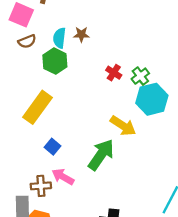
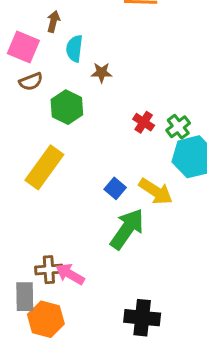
cyan semicircle: (59, 38) -> (74, 49), moved
blue square: (52, 147) -> (115, 188), moved
pink arrow: (63, 177) -> (70, 274), moved

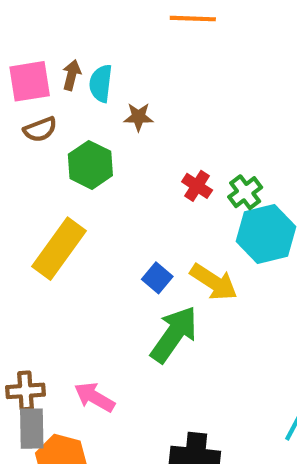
brown arrow: (53, 21) -> (72, 75), moved
pink square: (23, 47) -> (30, 81), turned -32
brown cross: (49, 270) -> (25, 391), moved

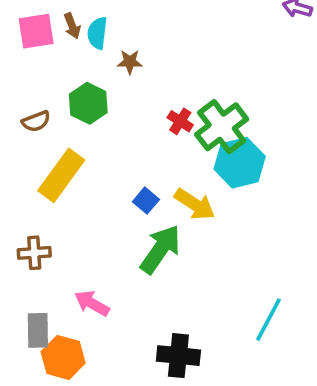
brown arrow: (72, 75) -> (72, 26), turned 145
brown semicircle: (40, 129) -> (36, 121), moved
green cross: (245, 192) -> (222, 127), size x1.8
brown cross: (25, 391) -> (34, 253), moved

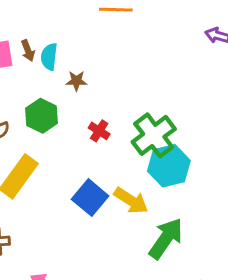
red cross: (180, 121) -> (99, 131), moved
blue square: (146, 201) -> (90, 198), size x1.6
green arrow: (160, 249) -> (166, 239), moved

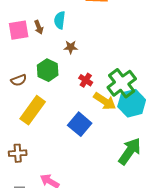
cyan semicircle: (49, 57) -> (60, 20), moved
yellow arrow: (131, 201) -> (105, 101), moved

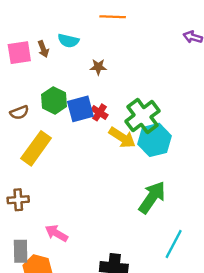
cyan semicircle: (60, 20) -> (68, 41), turned -84
brown star: (71, 47) -> (98, 67), moved
blue square: (80, 124) -> (80, 109), moved, turned 35

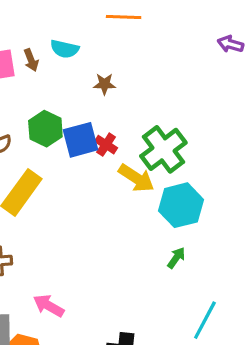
cyan hexagon: (154, 140) -> (181, 205), moved
green arrow: (152, 197) -> (176, 258), size x0.5

